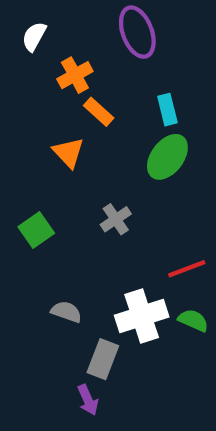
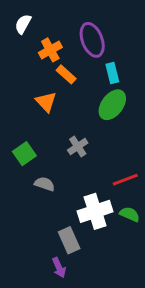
purple ellipse: (137, 32) -> (92, 40), moved
gray semicircle: (66, 312) -> (45, 184), moved
gray rectangle: (103, 359) -> (69, 240), turned -45

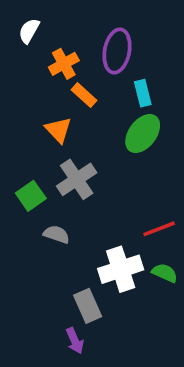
purple ellipse: (92, 40) -> (117, 51), turned 32
gray cross: (78, 147) -> (77, 179), moved, size x1.5

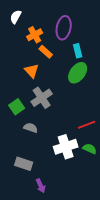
gray rectangle: (88, 306) -> (24, 164), moved, turned -48

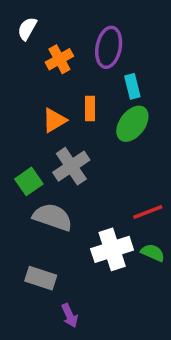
orange rectangle: (46, 52) -> (90, 108), moved, turned 48
orange triangle: (32, 71) -> (54, 120), turned 42
gray semicircle: (31, 128) -> (53, 217), size x1.6

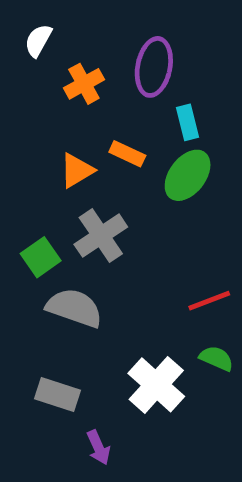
orange rectangle: (90, 108) -> (127, 154), turned -65
white cross: (112, 249) -> (156, 385), moved, turned -30

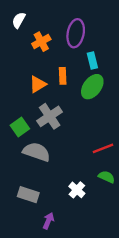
orange rectangle: (127, 154) -> (63, 76), turned 63
white cross: (156, 385) -> (77, 190), size x0.6
purple arrow: (98, 448) -> (48, 221), turned -133

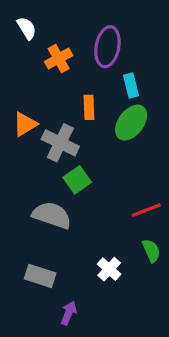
white semicircle: (19, 20) -> (27, 28), turned 119
orange triangle: (38, 84) -> (25, 124), moved
gray cross: (50, 116) -> (60, 143), moved, turned -30
green square: (20, 127) -> (77, 180), moved
green semicircle: (107, 177) -> (151, 251), turned 42

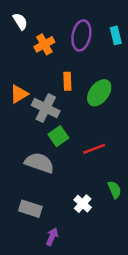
cyan rectangle: (131, 85) -> (116, 35), moved
red line: (146, 210) -> (94, 149), moved

